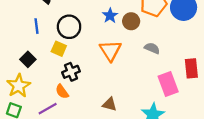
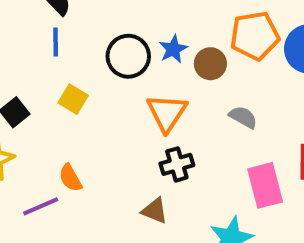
blue line: (36, 26) -> (56, 42), moved
black circle: (69, 27) -> (128, 56), moved
black cross: (71, 72) -> (177, 164), moved

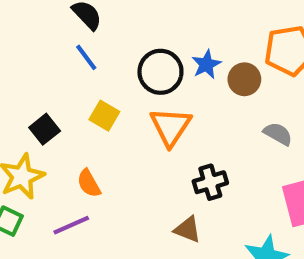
blue line: (56, 42) -> (86, 57), turned -36
orange triangle: (167, 113) -> (171, 127), moved
orange semicircle: (70, 178) -> (89, 183), moved

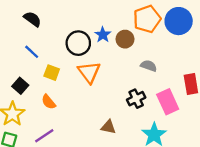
blue line: (86, 57) -> (32, 52), moved
black cross: (210, 182) -> (136, 99), moved
orange semicircle: (89, 183) -> (49, 102), moved

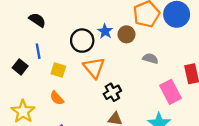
blue line: (32, 52) -> (38, 51), turned 40
black square: (20, 86) -> (20, 67), moved
black cross: (136, 99) -> (112, 92), moved

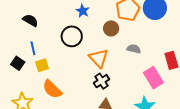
blue star: (105, 31) -> (83, 11), moved
orange triangle: (94, 68) -> (99, 58), moved
yellow square: (58, 70) -> (42, 65), moved, turned -32
orange semicircle: (57, 98) -> (52, 89), size x1.5

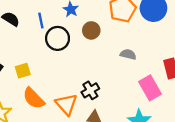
brown circle: (111, 28) -> (91, 30), moved
blue line: (33, 48) -> (41, 21), moved
orange triangle: (99, 58) -> (66, 104), moved

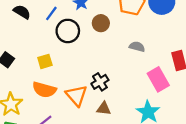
blue line: (41, 21) -> (51, 13), turned 48
yellow square: (23, 71) -> (45, 61), moved
orange semicircle: (34, 98) -> (44, 90), turned -30

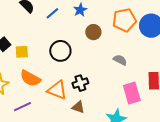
black circle: (68, 31) -> (60, 51), moved
yellow square: (45, 61) -> (22, 52), moved
orange triangle: (76, 95) -> (57, 90), turned -40

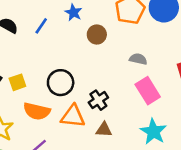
black circle: (60, 51) -> (61, 83), moved
pink rectangle: (132, 93) -> (148, 91), moved

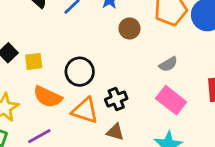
gray semicircle: (138, 59) -> (168, 64), turned 126
pink rectangle: (148, 91) -> (171, 100), turned -32

